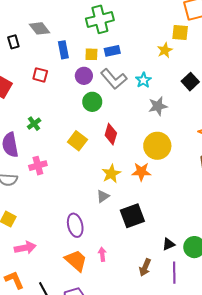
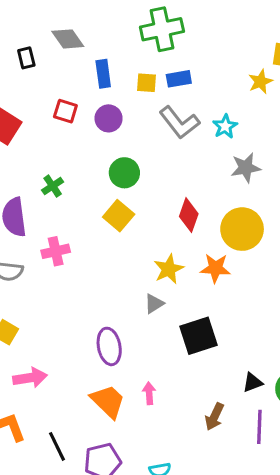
purple circle: (84, 76) -> (109, 118), moved
green circle: (92, 102) -> (124, 173), moved
red diamond: (111, 134) -> (189, 215), moved

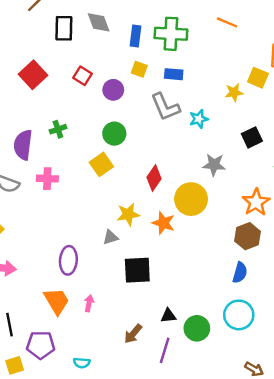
black rectangle: (26, 58) -> (64, 28), size x1.5
blue rectangle: (103, 74) -> (135, 36), moved
yellow square: (146, 83) -> (139, 69), moved
gray star: (246, 168) -> (214, 165), moved

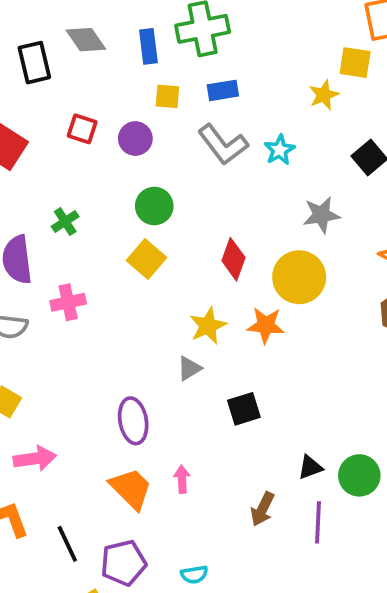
black square: (137, 270) -> (244, 409), size x0.7

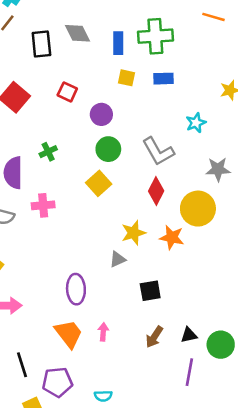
purple circle: (135, 139) -> (101, 114), moved
gray L-shape: (223, 144) -> (158, 151), moved
brown arrow: (263, 509) -> (154, 337), moved

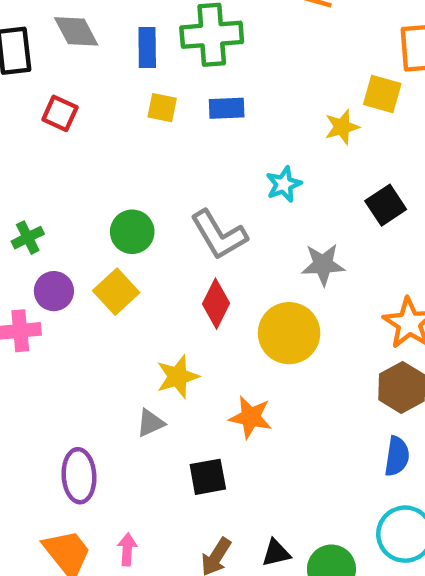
red square: (67, 92) -> (60, 113), moved
purple circle: (101, 114) -> (54, 291), moved
orange star: (172, 237) -> (251, 417), moved

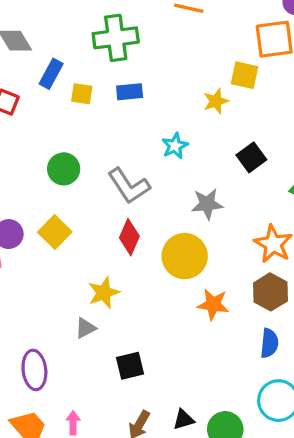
blue rectangle: (147, 47) -> (51, 74), moved, turned 32
green circle: (132, 232) -> (64, 169), moved
orange star: (251, 417) -> (213, 304), moved

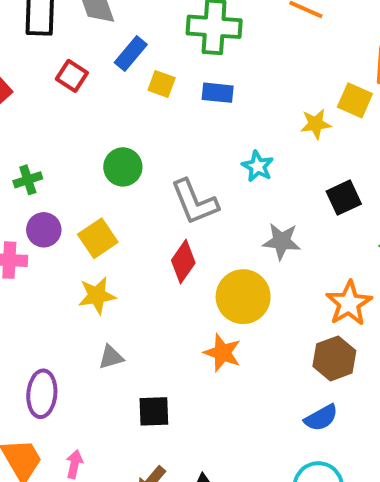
cyan star: (175, 146) -> (258, 166), turned -30
yellow star: (104, 293) -> (97, 296), moved
orange star: (213, 304) -> (222, 353), moved
blue semicircle: (269, 343) -> (321, 418), turned 44

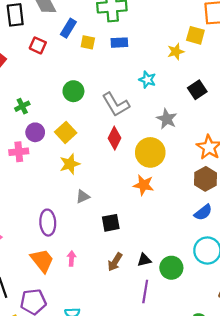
gray star: (281, 241) -> (167, 119), turned 30

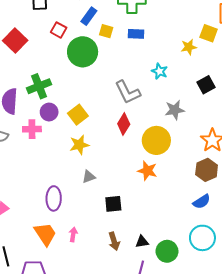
green circle: (73, 91) -> (83, 52), moved, size x1.5
green cross: (22, 106) -> (39, 86), size x1.6
gray star: (167, 119) -> (175, 110), turned 30
brown arrow: (115, 262) -> (114, 241), turned -54

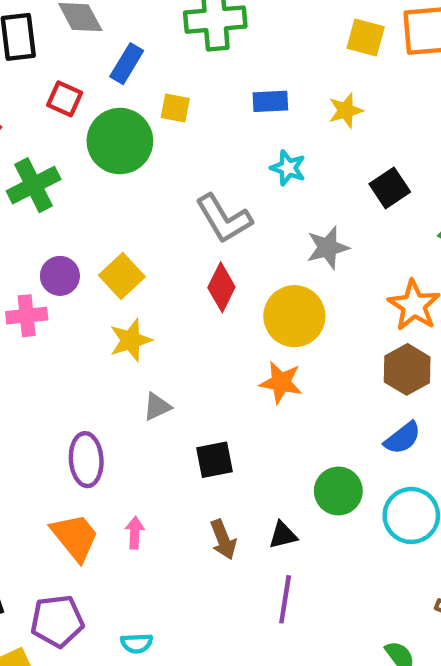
yellow square: (106, 31) -> (175, 108), moved
yellow square: (209, 33) -> (366, 37), moved
blue rectangle: (136, 34) -> (270, 101), moved
green cross: (39, 86) -> (34, 185), moved
green circle: (167, 251) -> (338, 491), moved

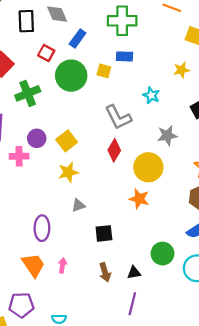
blue rectangle: (270, 101) -> (124, 56), moved
yellow square: (175, 108) -> (104, 71), moved

